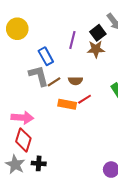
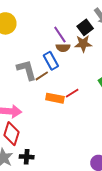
purple line: (72, 40) -> (60, 35), turned -48
blue rectangle: (46, 56) -> (51, 61), moved
brown semicircle: (75, 81) -> (63, 48), moved

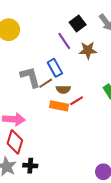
black square: (85, 27) -> (78, 23), moved
brown semicircle: (63, 48) -> (63, 89), moved

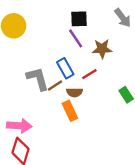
black square: (78, 23) -> (79, 19), moved, turned 35
red line: (77, 101) -> (89, 74), moved
orange rectangle: (59, 106) -> (70, 111), turned 54

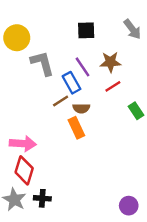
purple line: (76, 38) -> (82, 67), moved
red line: (89, 74) -> (113, 86), moved
gray L-shape: (38, 79) -> (42, 63), moved

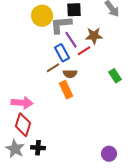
yellow circle: (17, 38) -> (42, 16), moved
gray L-shape: (42, 63) -> (61, 25), moved, turned -80
red line: (113, 86) -> (84, 51), moved

